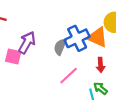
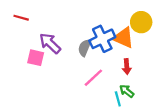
purple arrow: (27, 43) -> (50, 43), turned -75

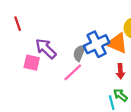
red line: (21, 18) -> (18, 24), turned 56
pink line: (93, 78) -> (73, 72), moved

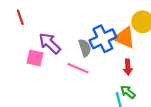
gray semicircle: (79, 53) -> (85, 48), turned 140
pink line: (73, 72) -> (78, 68), turned 66

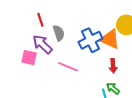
red line: (20, 17) -> (40, 20), moved
gray semicircle: (85, 48) -> (59, 33), moved

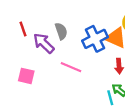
red line: (40, 20) -> (23, 29), moved
pink square: (29, 58) -> (26, 76), moved

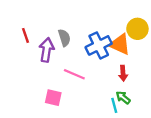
purple arrow: (44, 43) -> (47, 50), turned 55
pink square: (26, 76) -> (53, 98), moved

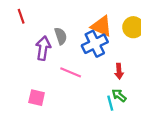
red line: (25, 35) -> (21, 16), moved
orange triangle: (120, 44) -> (101, 26), moved
pink square: (53, 98) -> (37, 98), moved

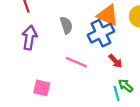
purple arrow: (43, 48) -> (29, 38), moved
red arrow: (119, 71) -> (115, 61), moved, turned -40

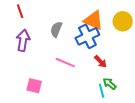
gray semicircle: (66, 25) -> (56, 29), turned -140

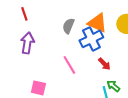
gray semicircle: (56, 29) -> (68, 26), moved
pink line: (65, 63) -> (69, 65), turned 36

